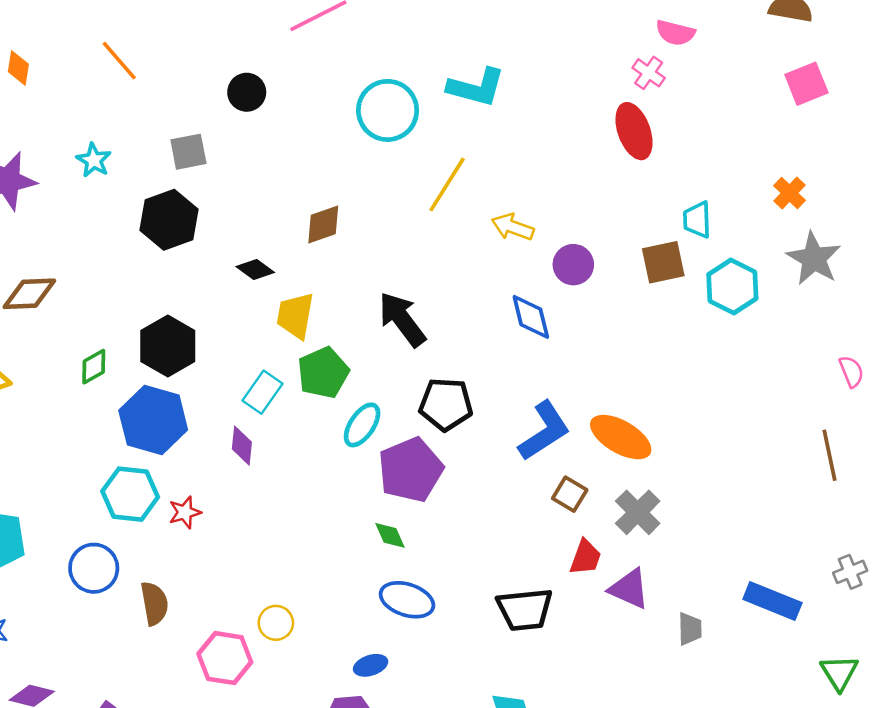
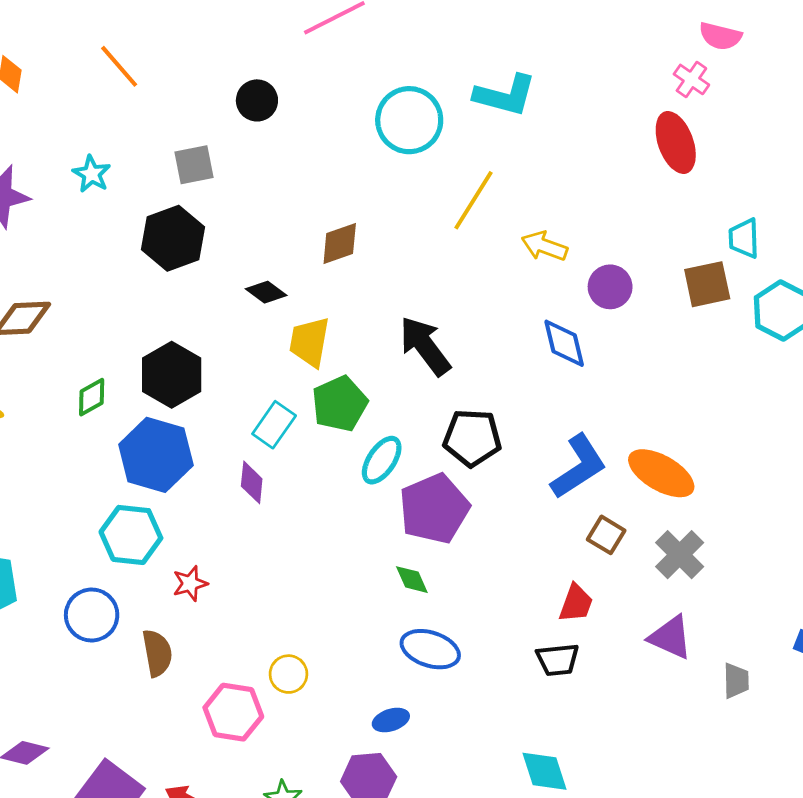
red star: (185, 512) -> (190, 583), moved
red trapezoid: (585, 557) -> (576, 603), moved
black trapezoid: (525, 609) -> (558, 660), size x0.7

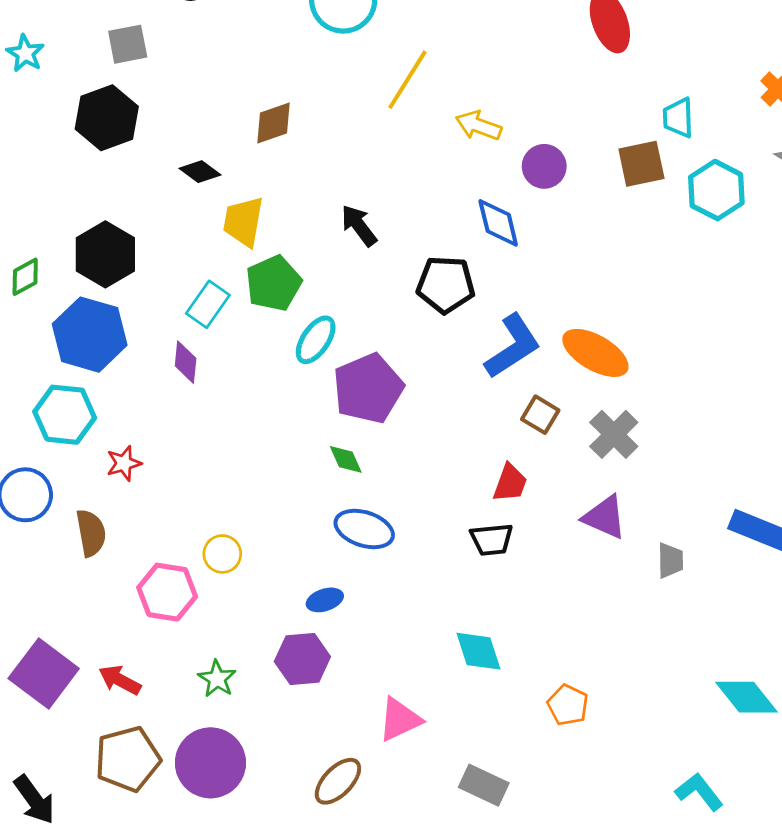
black arrow: (425, 346) -> (359, 225), size x0.7
black pentagon: (472, 438) -> (446, 285), moved

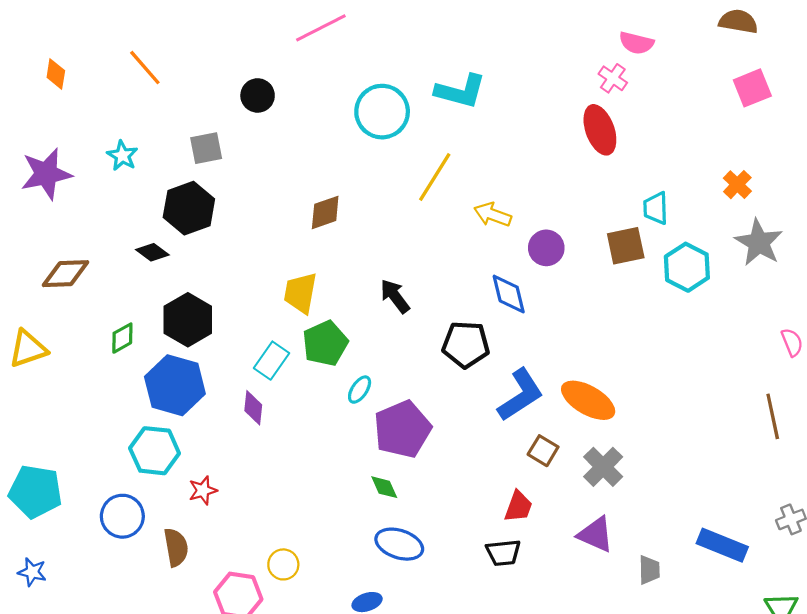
black diamond: (200, 172) -> (152, 252), moved
cyan ellipse: (316, 340) -> (360, 390), size x0.7

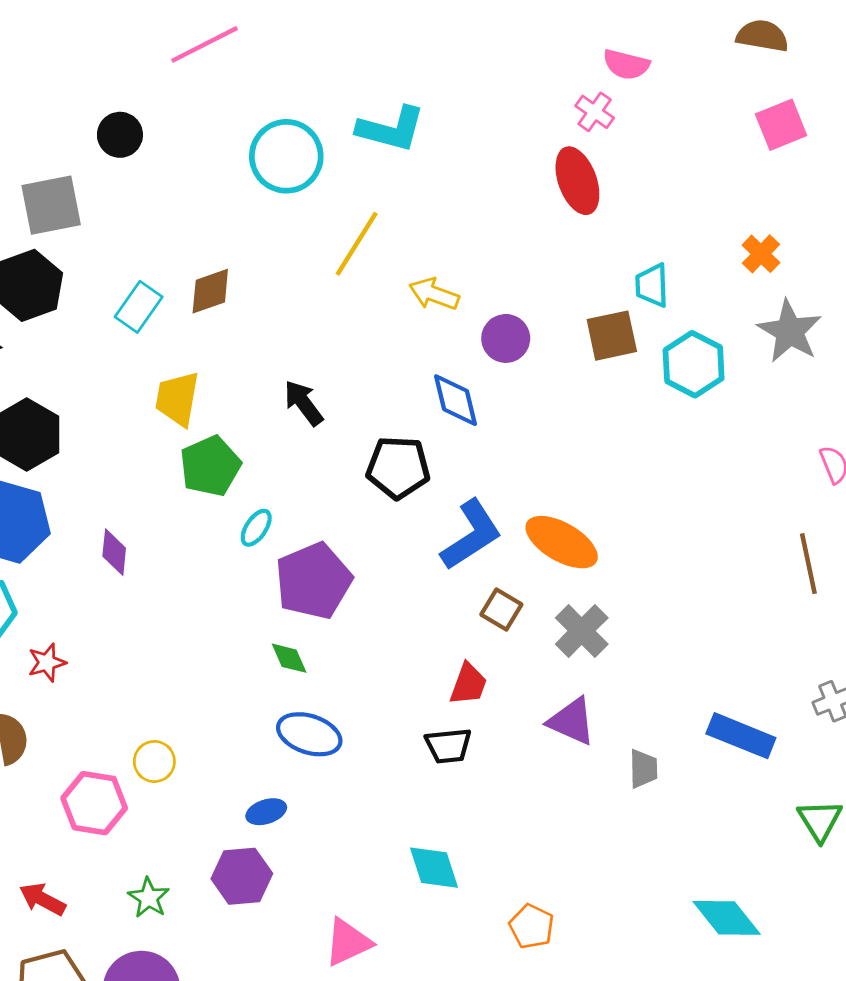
gray square: (206, 148) -> (51, 205), size x1.4
cyan rectangle: (272, 361) -> (139, 307), moved

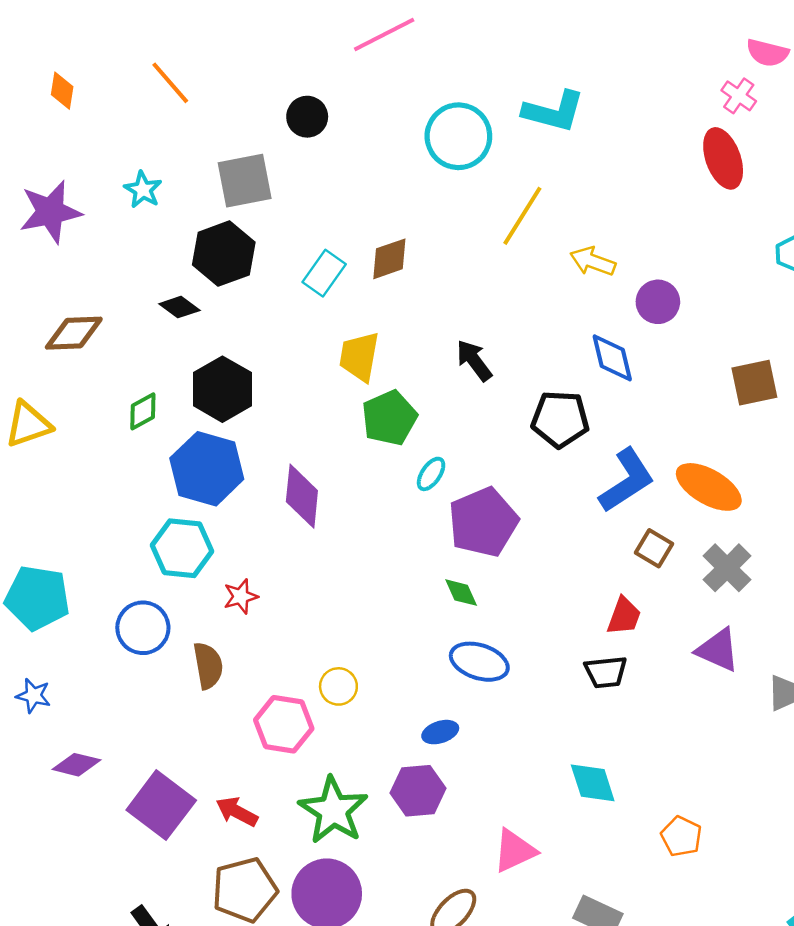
brown square: (612, 336) -> (754, 383), moved
purple diamond: (114, 552) -> (302, 496), size x1.5
green star: (149, 898) -> (333, 810), size x1.8

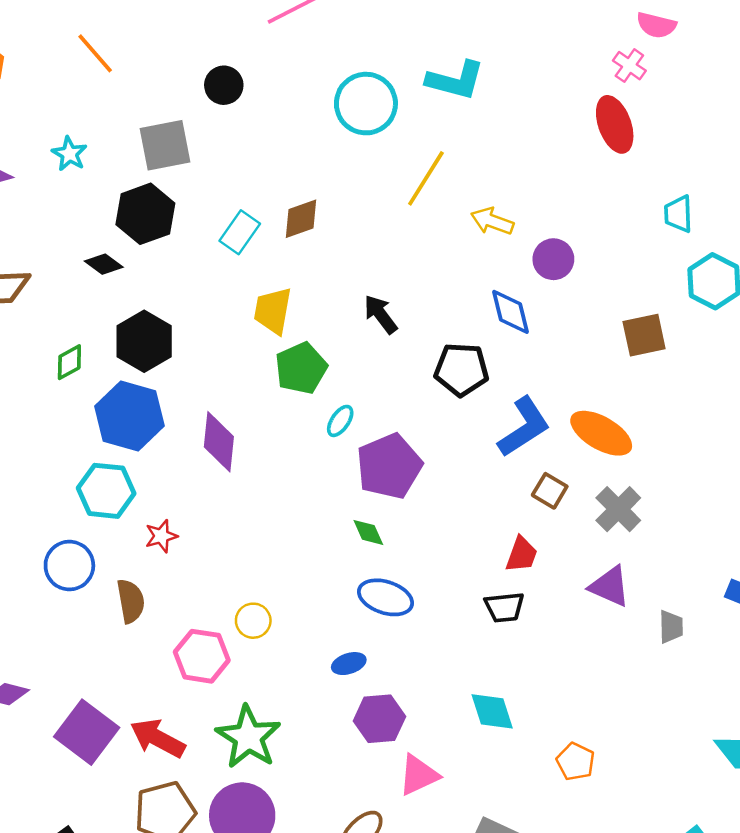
purple hexagon: (418, 791) -> (379, 719), moved
red arrow: (237, 812) -> (158, 738), size x1.4

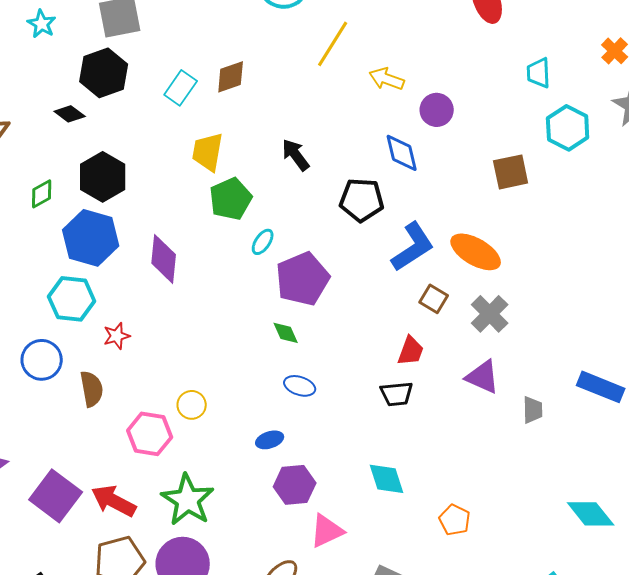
blue ellipse: (386, 597) -> (300, 386), size x0.7

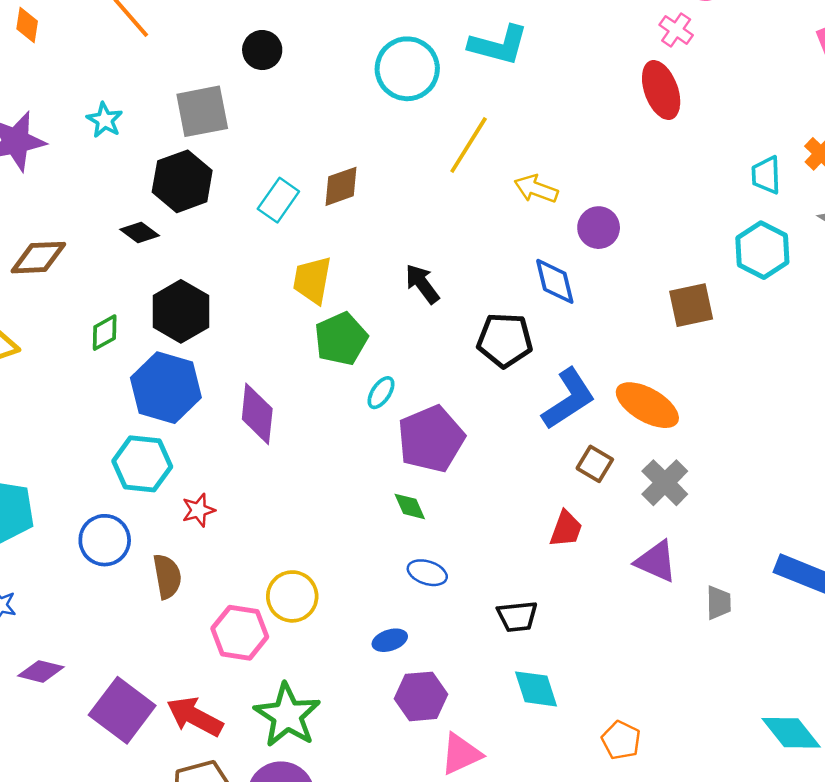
cyan trapezoid: (539, 73) -> (766, 175), moved
black trapezoid: (397, 394) -> (517, 616), moved
yellow circle: (192, 405) -> (292, 596), size x1.4

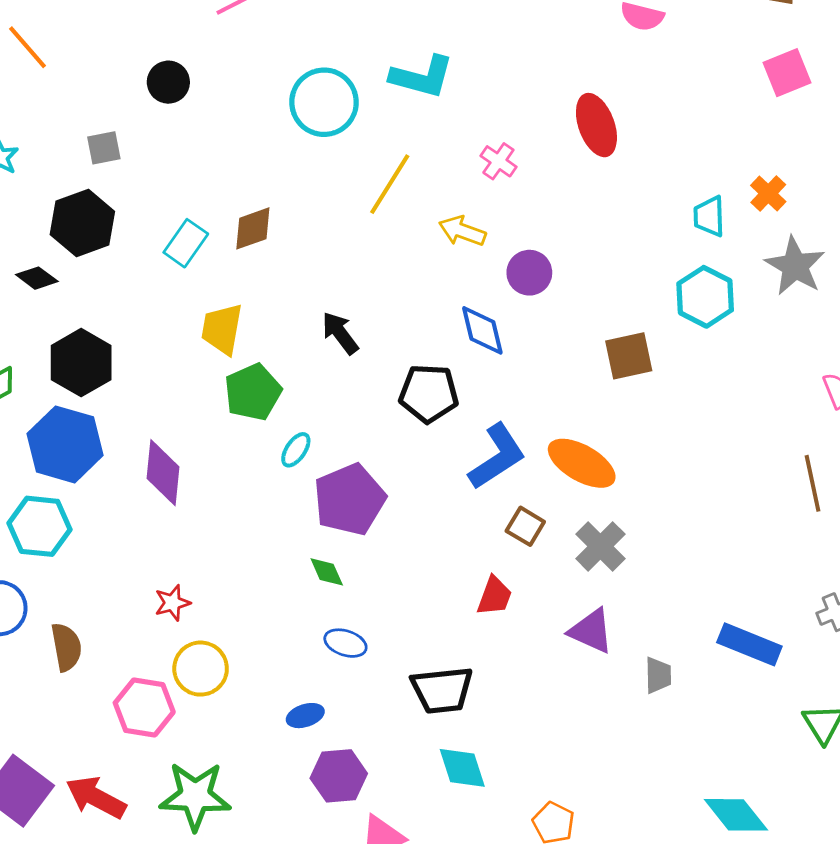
pink cross: (676, 30) -> (498, 161), moved
gray square: (202, 111) -> (104, 148), size x0.6
red star: (198, 510) -> (172, 603), moved
black trapezoid: (517, 616) -> (442, 690), size x1.4
green star: (287, 715) -> (195, 796), turned -30

